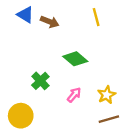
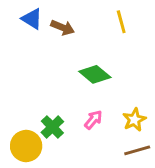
green cross: (40, 81) -> (52, 127), moved

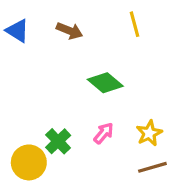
blue triangle: (32, 19) -> (17, 31), moved

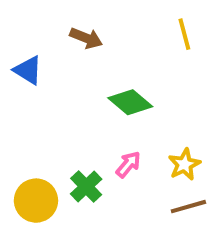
yellow line: (135, 24) -> (184, 34), moved
blue triangle: (17, 31) -> (28, 70), moved
green cross: (58, 141) -> (86, 186), moved

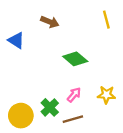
yellow star: (184, 164) -> (106, 95), turned 30
brown line: (188, 207) -> (73, 119), moved

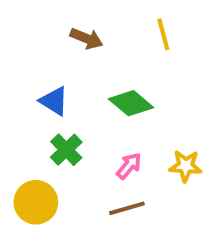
yellow line: (106, 20) -> (163, 34), moved
blue triangle: (16, 40) -> (54, 101), moved
green cross: (50, 107) -> (66, 150), moved

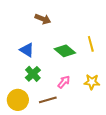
yellow line: (163, 34) -> (91, 44), moved
brown line: (127, 208) -> (48, 100), moved

